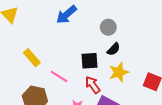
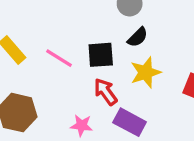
pink line: (59, 76) -> (59, 58), moved

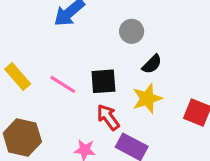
black semicircle: (138, 37) -> (152, 64), moved

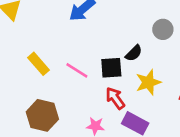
gray circle: (132, 31) -> (163, 29), moved
black semicircle: (152, 64) -> (134, 53), moved

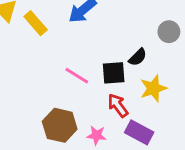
yellow rectangle: (38, 64) -> (36, 23), moved
brown hexagon: (42, 115) -> (60, 125), moved

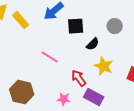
black square: (114, 73) -> (76, 26), moved
yellow star: (153, 88) -> (104, 66), turned -30
brown hexagon: (60, 125) -> (22, 92), moved

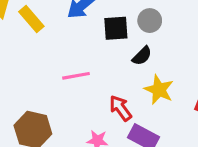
gray circle: (115, 26) -> (150, 21), moved
pink line: (50, 57) -> (76, 76), turned -42

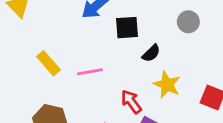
yellow rectangle: (31, 19) -> (49, 63), moved
gray circle: (150, 21) -> (188, 22), moved

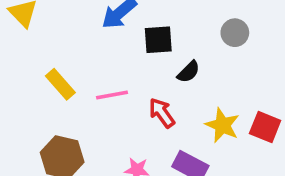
yellow star: (167, 85) -> (222, 125), moved
red arrow: (131, 102) -> (162, 113), moved

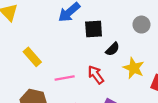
pink line: (112, 95) -> (65, 78), moved
yellow star: (222, 125) -> (134, 68), moved

